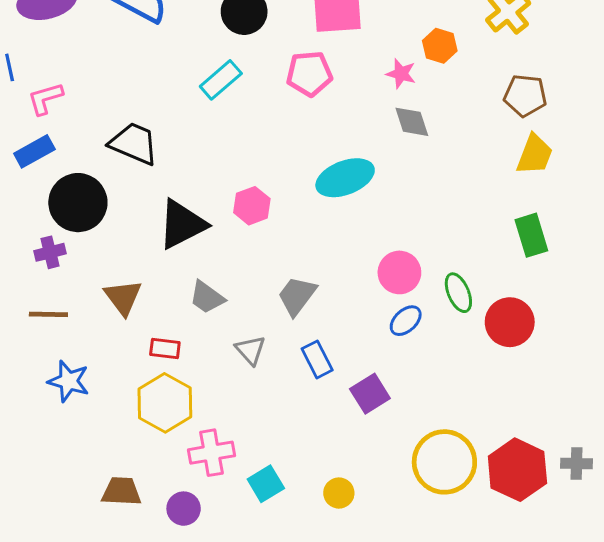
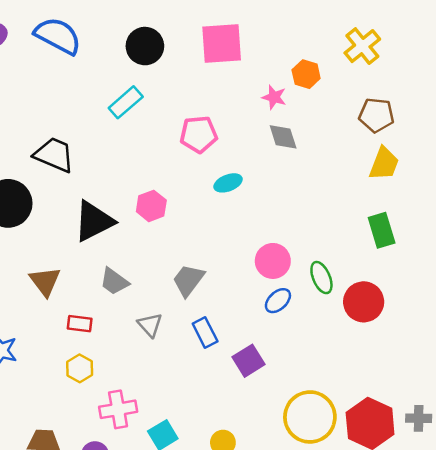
pink pentagon: (309, 74) -> (199, 134), moved
cyan ellipse: (345, 178) -> (228, 183), size x0.6
yellow hexagon: (165, 403) -> (80, 368), size x0.6

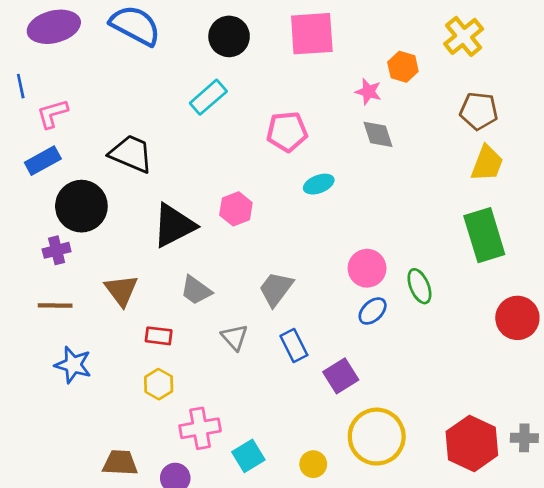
green rectangle: (382, 230) -> (484, 235), size x1.4
red circle: (364, 302) -> (517, 318), moved
yellow circle: (310, 417) -> (377, 437), moved

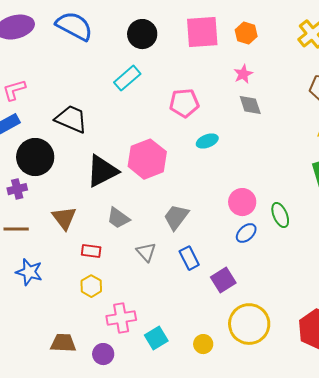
orange hexagon: (403, 67) -> (246, 33), moved
pink star: (368, 92) -> (243, 74), turned 30
pink hexagon: (236, 209) -> (147, 159), size x1.6

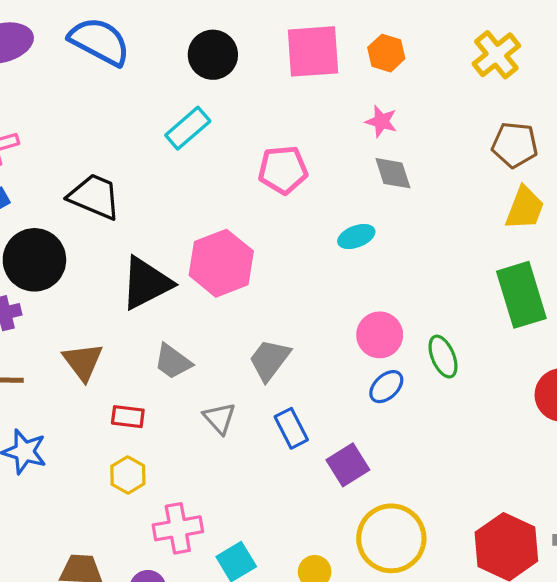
pink star: (243, 74) -> (381, 121), turned -30
cyan ellipse: (207, 141) -> (356, 237), moved

